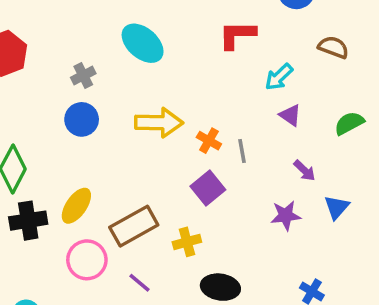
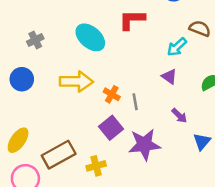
cyan ellipse: (143, 43) -> (90, 37), moved
gray cross: (83, 76) -> (35, 40), moved
cyan arrow: (279, 77) -> (177, 47), moved
purple star: (286, 215) -> (144, 145), moved, size x1.5

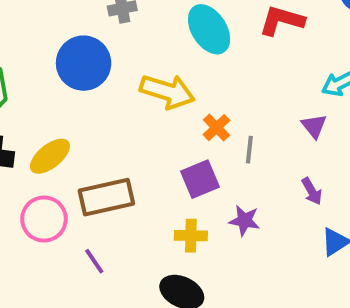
blue circle: (22, 79) -> (84, 63), size x1.4
purple star: (144, 145) -> (244, 221), size x0.6
yellow cross: (96, 166) -> (191, 236), moved

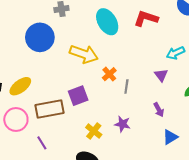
purple square: (200, 179) -> (78, 96), moved
yellow cross: (191, 236) -> (94, 131), turned 35

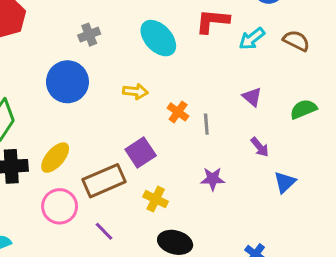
cyan arrow: (175, 53) -> (252, 39), moved
yellow arrow: (84, 54) -> (135, 92), size x0.6
yellow cross: (94, 131) -> (156, 199), moved

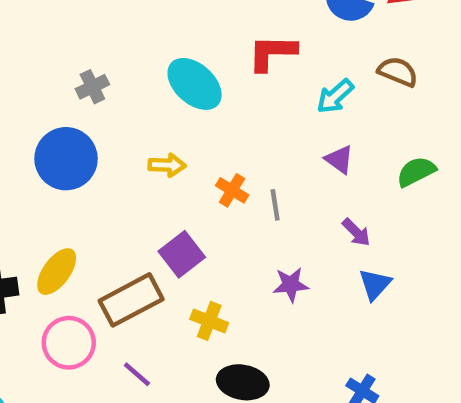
cyan arrow: (252, 39) -> (335, 96), moved
blue triangle: (285, 182) -> (375, 284), moved

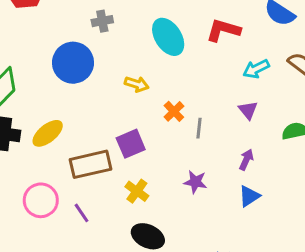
purple arrow: (356, 232) -> (246, 160), turned -126
pink circle: (69, 343) -> (41, 200), moved

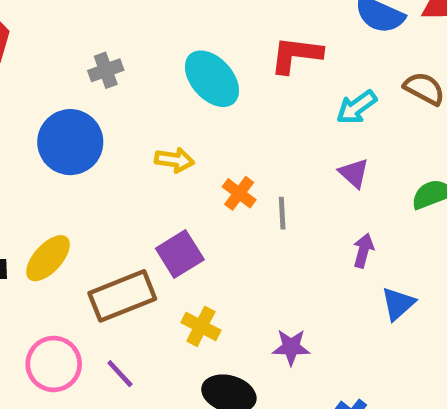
purple star: (195, 182) -> (291, 347), moved
blue triangle: (249, 196) -> (398, 304), moved

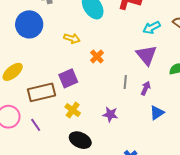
purple triangle: (354, 173) -> (146, 55), size x1.6
gray line: (282, 213) -> (125, 82), moved
purple star: (291, 347) -> (110, 114), moved

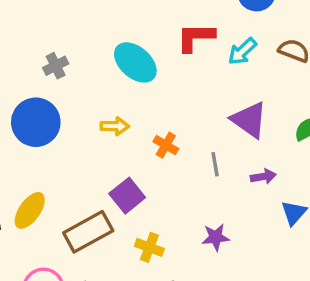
cyan arrow: (152, 28) -> (242, 51), moved
gray line: (125, 82) -> (215, 164), moved
purple arrow: (146, 88) -> (263, 177), turned 72

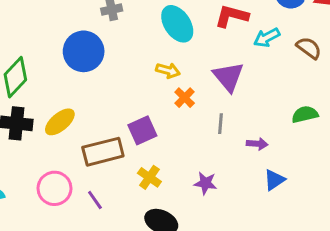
purple triangle: (249, 120) -> (228, 77), moved
yellow arrow: (115, 126) -> (168, 71), moved

